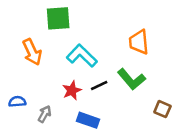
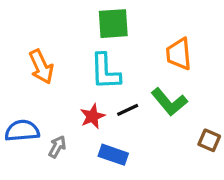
green square: (58, 18) -> (113, 24), moved
cyan L-shape: (82, 56) -> (105, 72), turned -136
blue semicircle: (17, 102) -> (22, 131), size x1.5

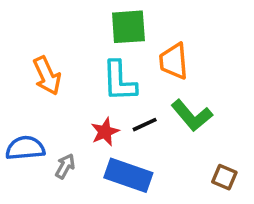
orange trapezoid: (179, 54) -> (174, 61), moved
brown square: (209, 140) -> (224, 177), moved
blue rectangle: (113, 155) -> (128, 175), size x1.4

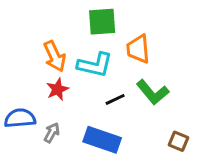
orange arrow: (47, 76) -> (55, 56), moved
cyan L-shape: (119, 81) -> (95, 65), turned -75
red star: (105, 132) -> (57, 89), moved

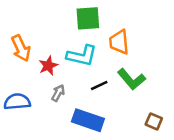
orange arrow: (55, 56) -> (21, 48), moved
red star: (57, 89) -> (48, 66), moved
gray arrow: (52, 133) -> (58, 93), moved

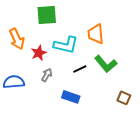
green square: (88, 18) -> (47, 15), moved
blue rectangle: (88, 120) -> (71, 97), size x0.7

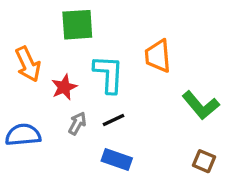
cyan L-shape: (66, 45) -> (109, 74), turned -100
green L-shape: (106, 64) -> (201, 105), moved
black line: (80, 69) -> (113, 120), moved

